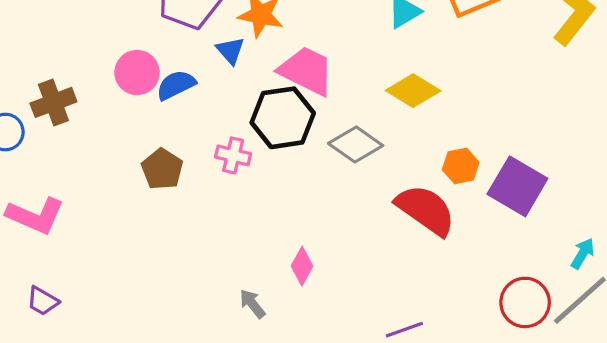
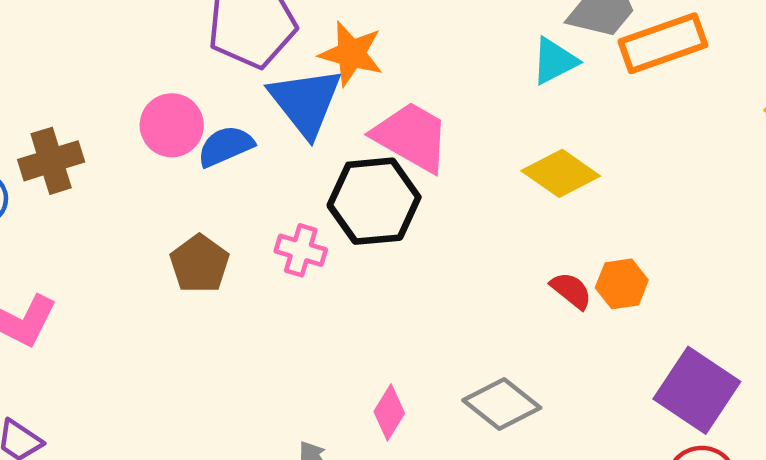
blue triangle: (230, 51) -> (306, 102), size x1.8
gray diamond: (356, 144) -> (502, 404), moved
purple square: (517, 186) -> (697, 390), moved
red semicircle: (426, 210) -> (571, 291), moved, size x0.5

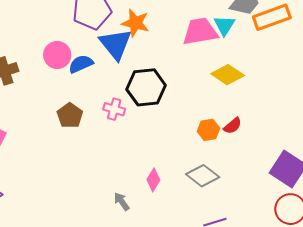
cyan triangle: (555, 61) -> (224, 25), turned -30
pink trapezoid: (411, 137) -> (200, 31), moved, turned -39
orange hexagon: (622, 284) -> (208, 130), moved
red semicircle: (571, 291) -> (233, 126), turned 102

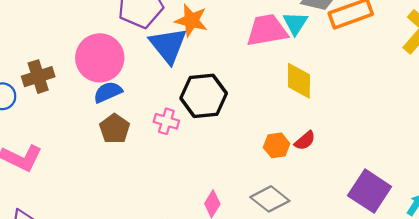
pink circle: (57, 55) -> (100, 58), size x1.5
blue semicircle: (81, 64) -> (108, 92), moved
yellow diamond: (228, 75) -> (299, 81), turned 56

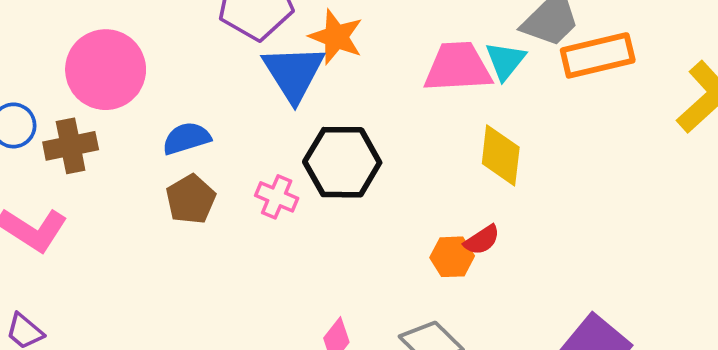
pink circle: (100, 58) -> (106, 70), moved
brown cross: (38, 77) -> (71, 146), moved
red semicircle: (305, 141) -> (482, 240), moved

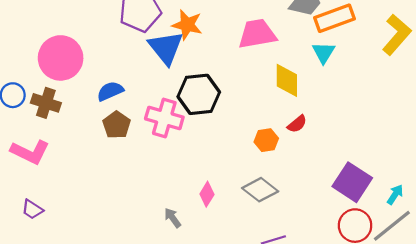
cyan triangle: (505, 61) -> (324, 52), moved
brown cross: (71, 146) -> (46, 103), turned 36
pink cross: (277, 197) -> (164, 118), size x1.6
red semicircle: (482, 240) -> (297, 124), moved

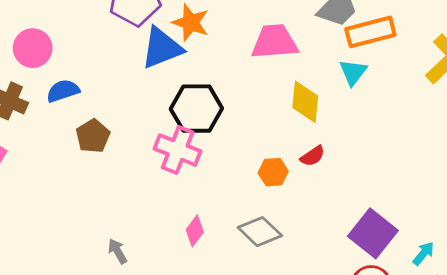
blue triangle: (166, 48) -> (162, 48), turned 42
pink circle: (61, 58) -> (33, 48), size x0.7
blue semicircle: (110, 91) -> (63, 91), moved
pink cross: (164, 118) -> (178, 150), moved
gray arrow: (173, 218) -> (117, 251), moved

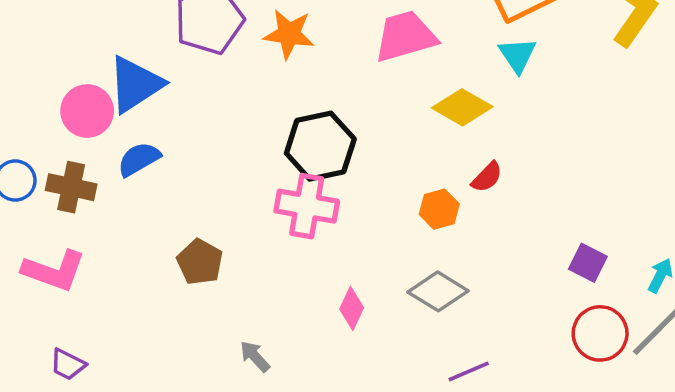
blue triangle: (162, 48) -> (135, 84), moved
yellow diamond: (305, 102) -> (462, 107), turned -54
brown pentagon: (93, 136) -> (200, 262), moved
purple square: (373, 233) -> (588, 263), size x0.6

